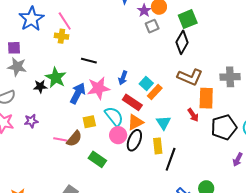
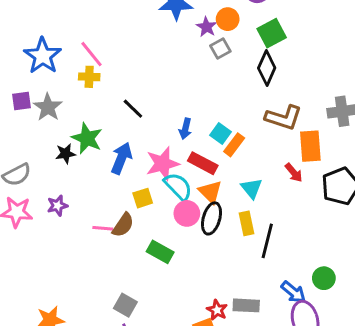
black line: (89, 61) -> (133, 109), turned 35
gray star: (17, 67) -> (48, 107), moved, turned 30
pink star: (98, 88) -> (163, 164), moved
orange triangle: (135, 122) -> (210, 192), turned -42

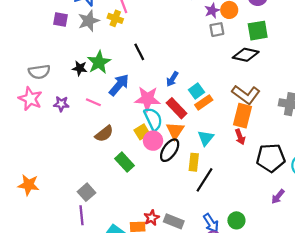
black diamond: (267, 68) -> (246, 55), turned 60
gray star: (48, 107) -> (89, 21), moved
orange rectangle: (310, 146) -> (242, 116), moved
yellow square: (143, 198) -> (142, 132), moved, turned -32
pink line: (103, 228) -> (93, 102), moved

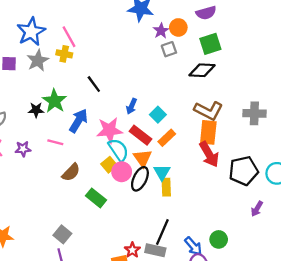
orange rectangle: (204, 102) -> (167, 138), moved
red arrow: (240, 137) -> (209, 154), size x1.6
cyan triangle: (206, 138) -> (162, 172), moved
black line: (205, 180) -> (162, 232), moved

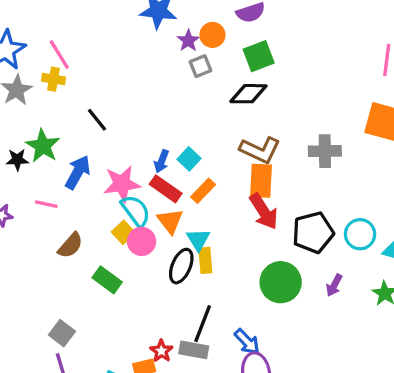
blue arrow: (132, 106) -> (162, 161), moved
black ellipse: (140, 179) -> (181, 266), moved
green circle: (219, 239) -> (281, 282), moved, size x1.6

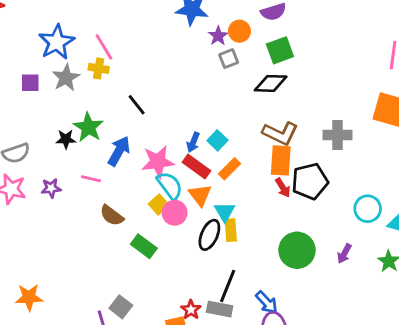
red arrow: (264, 211) -> (283, 188), size x0.6
black pentagon: (313, 232) -> (310, 181), moved
brown semicircle: (70, 245) -> (112, 215), turned 85
gray square: (62, 333) -> (121, 307), moved

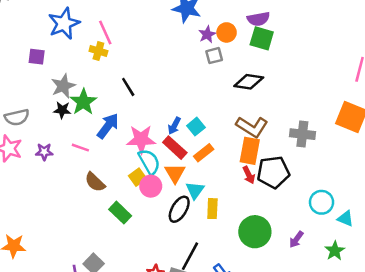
green square: (280, 50) -> (262, 38), moved, turned 30
gray star: (66, 78) -> (63, 86), moved
yellow rectangle: (231, 230) -> (212, 209), moved

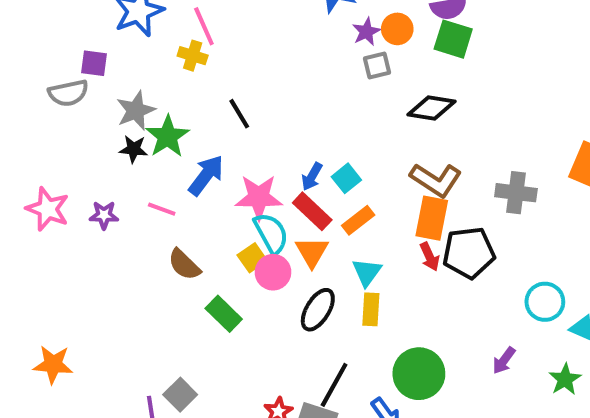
gray semicircle: (17, 117) -> (68, 93), moved
cyan triangle: (195, 190) -> (367, 272), moved
green circle: (255, 232) -> (419, 374), moved

